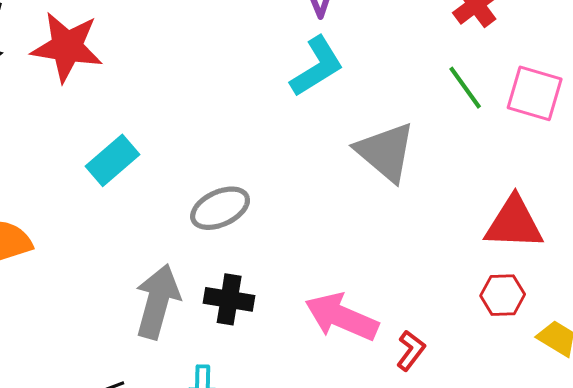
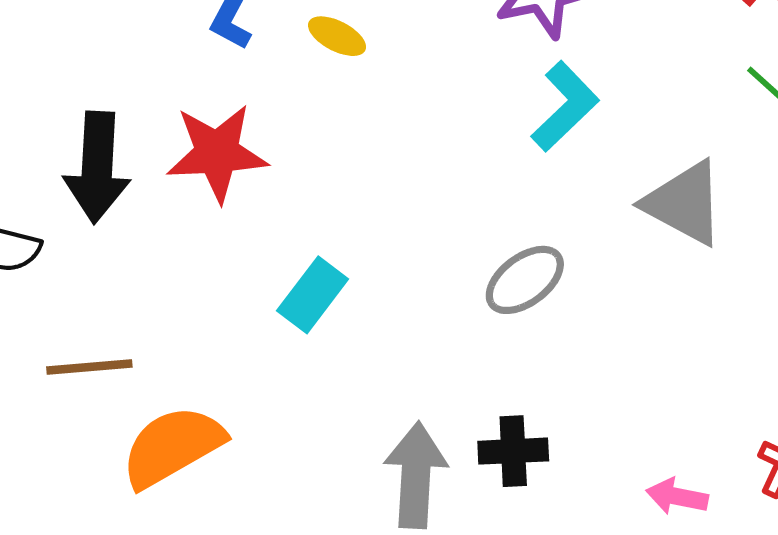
gray ellipse: (220, 208) -> (525, 280), moved
pink arrow: (342, 317) -> (677, 496), moved, size x0.6

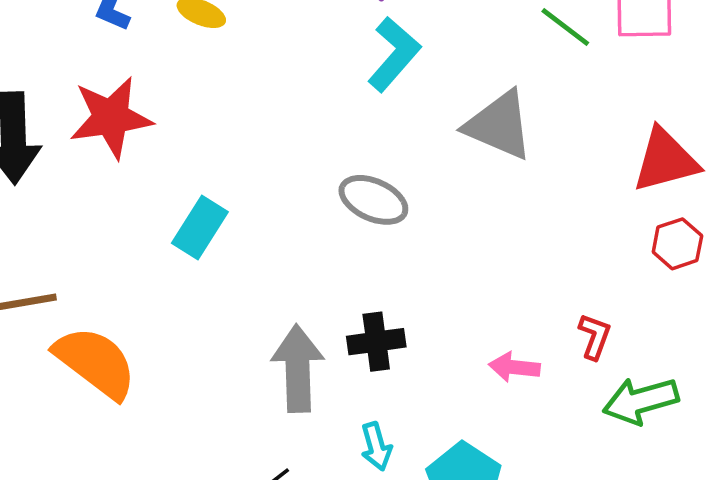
gray ellipse: (525, 280) -> (373, 200), turned 66
orange semicircle: (172, 447) -> (95, 362), turned 72

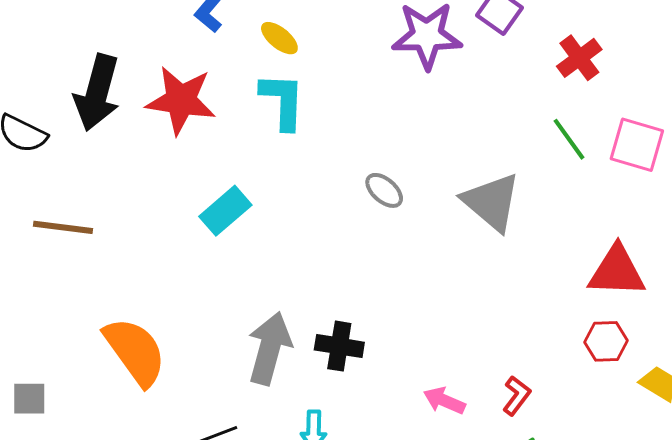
cyan L-shape: (394, 54) -> (283, 101), moved, turned -56
gray ellipse: (373, 200) -> (384, 190), moved, size x0.7
orange semicircle: (95, 362) -> (135, 351), moved

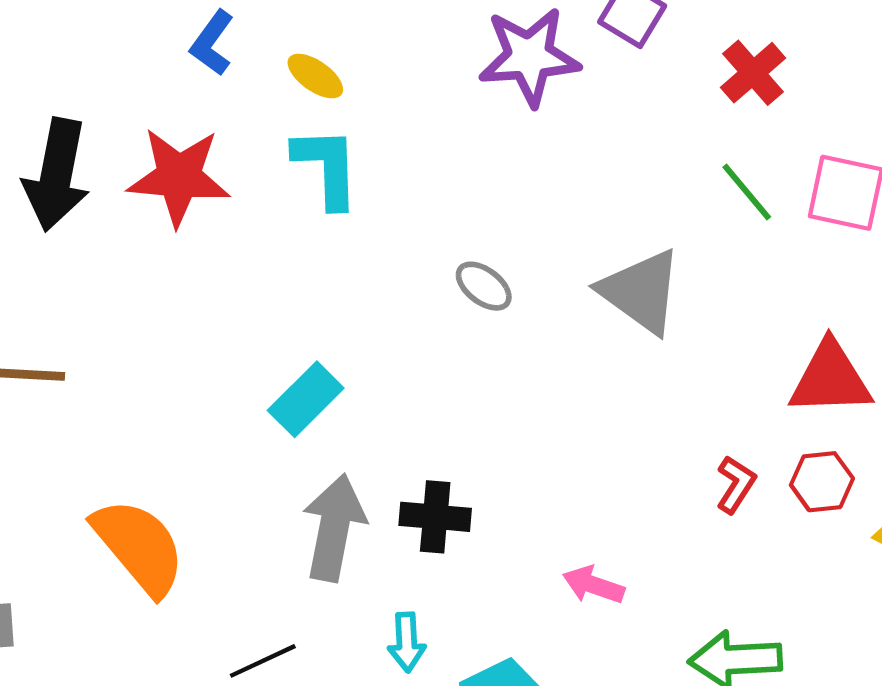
cyan rectangle: (225, 211) -> (306, 399), moved
red L-shape: (516, 396) -> (736, 484), moved

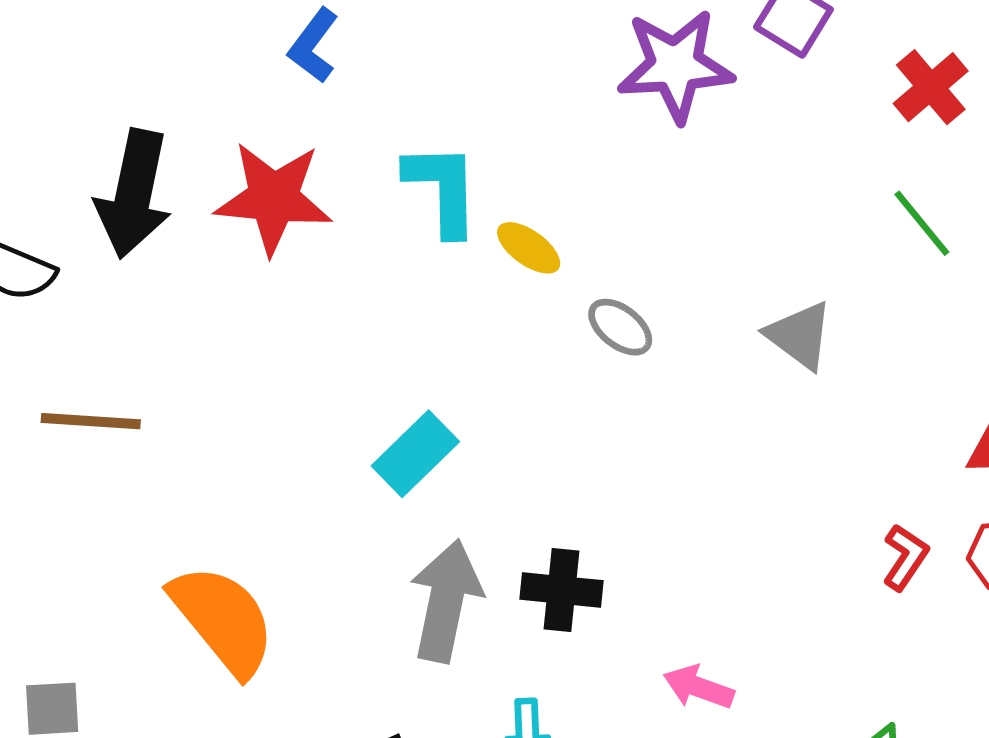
yellow ellipse: (315, 76) -> (529, 248), moved
gray triangle: (641, 291) -> (800, 335), size x0.7
pink arrow: (593, 585) -> (699, 687), moved

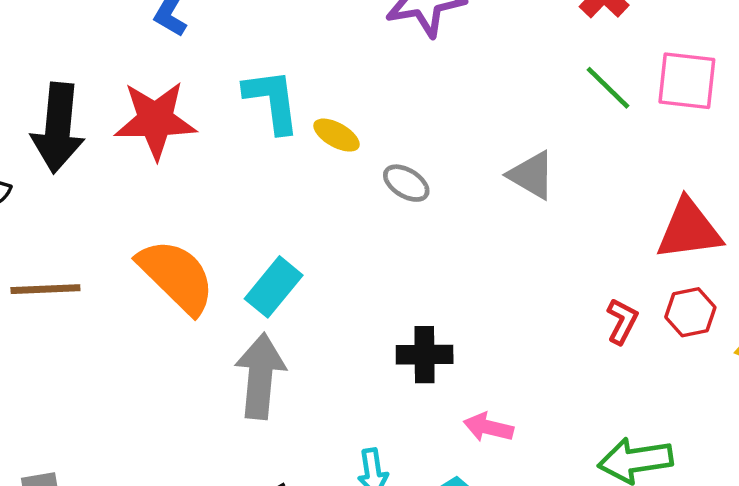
black cross: (561, 590) -> (425, 355), moved
gray arrow: (446, 601) -> (260, 376), moved
orange semicircle: (223, 620) -> (176, 276), moved

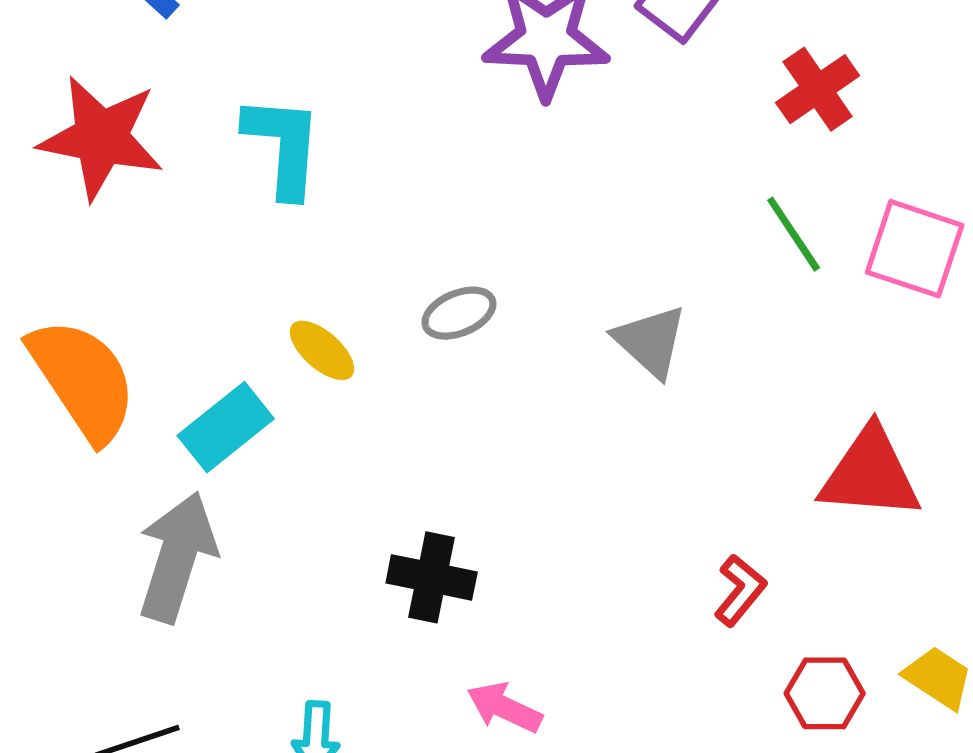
yellow ellipse: (337, 135) -> (322, 350), moved
gray ellipse: (406, 183) -> (459, 313), turned -66
red hexagon: (690, 312) -> (825, 693), moved

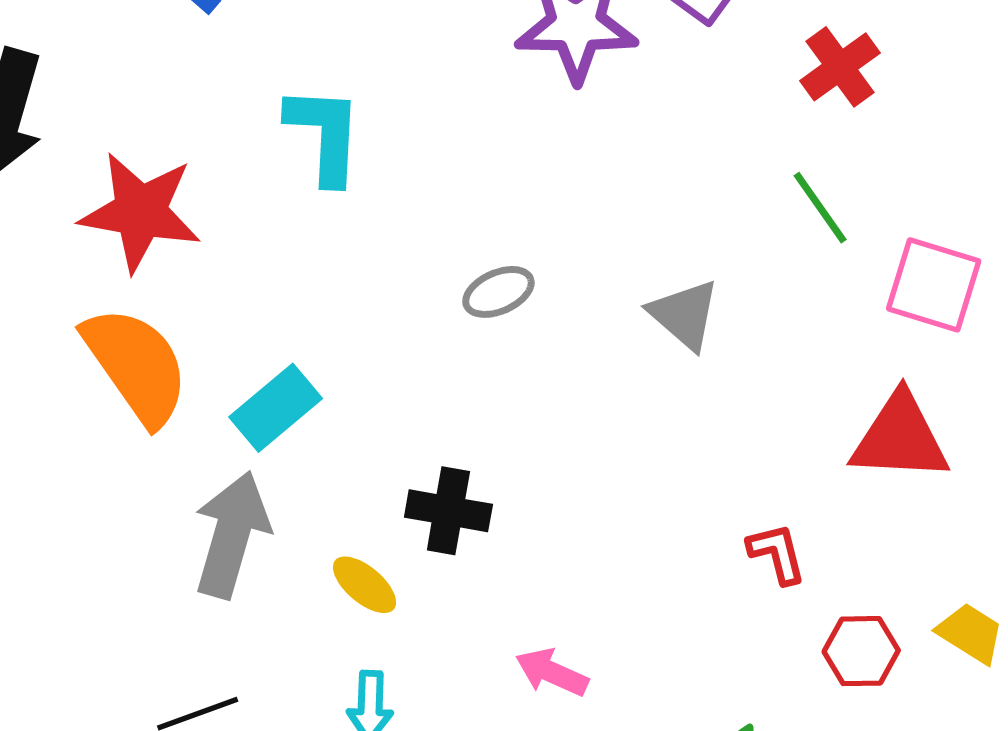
red star: (101, 138) -> (140, 212), moved
pink square: (915, 249) -> (934, 285), moved
yellow ellipse: (322, 350) -> (365, 585), moved
black cross: (432, 577) -> (448, 511), moved
red L-shape: (740, 590) -> (777, 553), turned -52

